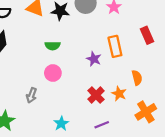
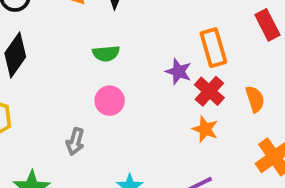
orange star: (119, 94) -> (205, 129), moved
red cross: (96, 95) -> (209, 91), moved

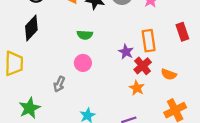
orange semicircle: (255, 99) -> (169, 74), turned 120

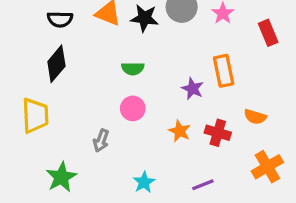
red rectangle: (182, 32) -> (268, 33), moved
red cross: (143, 66) -> (218, 133), moved, turned -30
orange star: (137, 88) -> (180, 131), moved

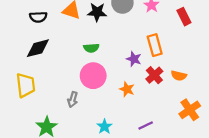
black diamond: (56, 64) -> (38, 48), turned 40
pink circle: (133, 108) -> (93, 76), size x1.5
red cross: (218, 133) -> (154, 75), moved, turned 36

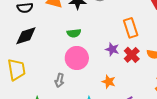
purple star: (134, 59) -> (112, 49), moved
orange star: (127, 89) -> (109, 82), moved

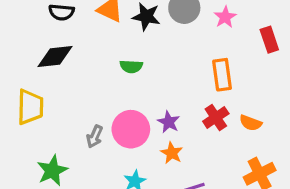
purple star: (112, 49) -> (169, 122), moved
pink circle: (77, 58) -> (131, 129), moved

